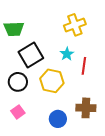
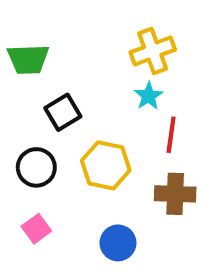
cyan star: (67, 54) -> (149, 96), moved
black square: (31, 55) -> (63, 112), size x0.7
brown cross: (86, 108) -> (175, 194), moved

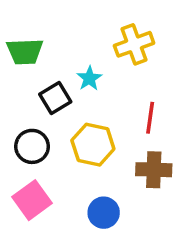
cyan star: (149, 96) -> (89, 78), moved
pink square: (36, 229) -> (32, 200), size x1.5

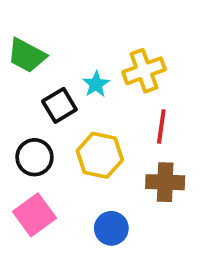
yellow cross: (134, 44) -> (144, 71), moved
green trapezoid: (25, 52) -> (27, 55), turned 30

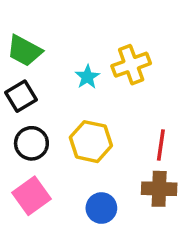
black square: (59, 105) -> (21, 96), moved
red line: (161, 126) -> (161, 145), moved
brown cross: (165, 182) -> (159, 189), moved

